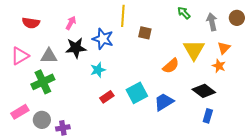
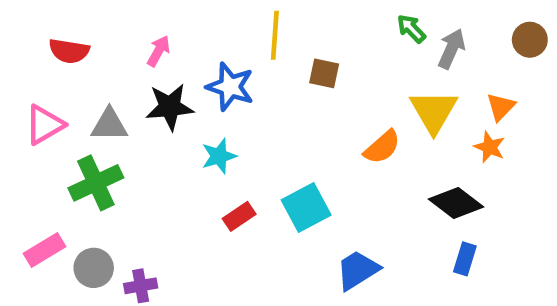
gray arrow: (212, 22) -> (452, 49), moved, turned 36
blue trapezoid: (164, 102) -> (358, 270), moved

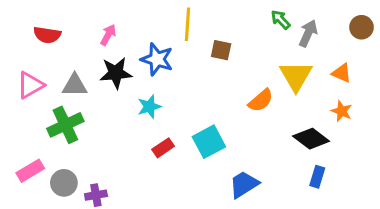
orange triangle: (501, 107) -> (342, 73), turned -50
orange star: (490, 147) -> (342, 111), moved

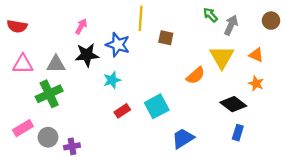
red semicircle: (47, 35) -> (17, 26), moved
pink triangle: (30, 85) -> (23, 64), turned 30

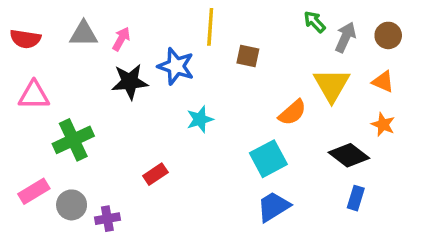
brown circle: (271, 21) -> (388, 35), moved
gray triangle: (56, 64) -> (84, 34), moved
cyan star: (112, 80) -> (200, 119), moved
cyan square: (157, 106) -> (268, 159), moved
red rectangle: (122, 111) -> (155, 174), moved

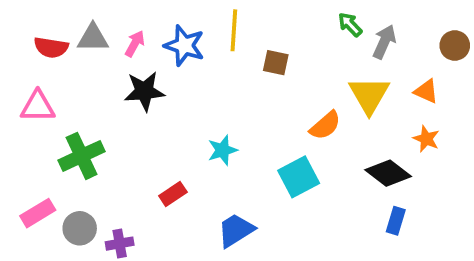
brown circle: (388, 35) -> (455, 45), moved
red semicircle: (25, 39) -> (51, 47), moved
blue star: (176, 66) -> (184, 45), moved
cyan star: (200, 119) -> (222, 150), moved
blue trapezoid: (274, 207) -> (236, 230), moved

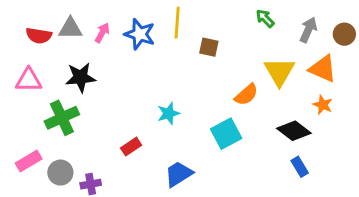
gray arrow: (384, 42) -> (308, 30), moved
black star: (144, 91) -> (81, 77), moved
orange triangle: (426, 91) -> (323, 69), size x1.5
blue rectangle: (396, 221) -> (300, 167), turned -48

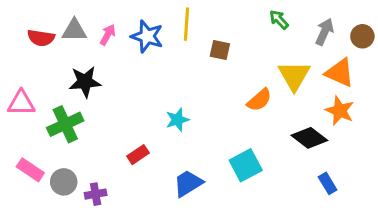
pink triangle: (29, 80) -> (21, 103), moved
orange star: (323, 105) -> (340, 111), size x1.4
cyan square: (226, 134) -> (246, 165), moved
pink rectangle: (29, 161) -> (30, 170), turned 65
blue rectangle: (300, 167) -> (328, 183), moved

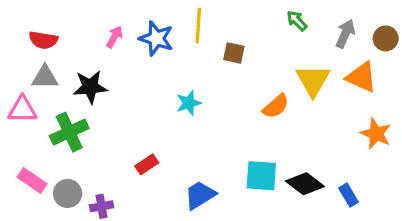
gray triangle: (74, 30) -> (45, 77), moved
orange star: (340, 111) -> (376, 134), moved
cyan star: (177, 120) -> (189, 103), moved
black diamond: (309, 138) -> (305, 184), moved
cyan square: (246, 165) -> (261, 176), turned 32

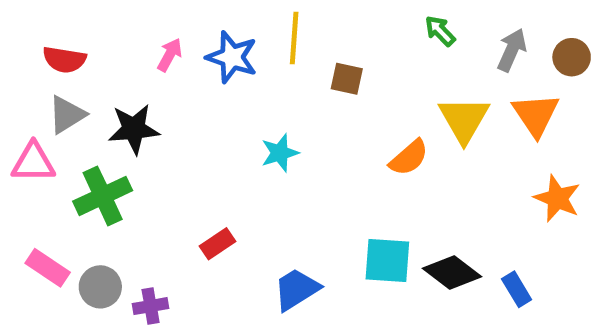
gray triangle: (45, 77) -> (67, 115), turned -32
orange triangle: (361, 77) -> (536, 115), turned 32

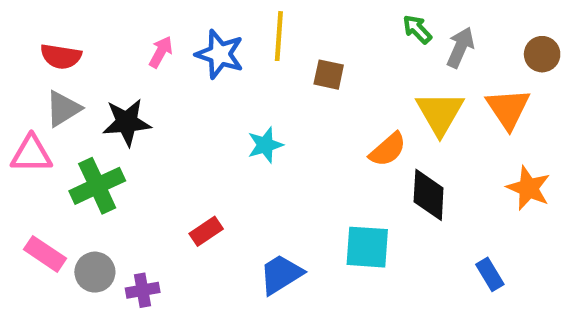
gray arrow: (512, 50) -> (460, 47), moved
black diamond: (452, 273) -> (429, 195), moved, turned 56

